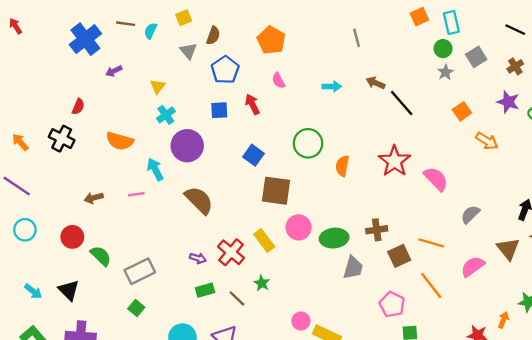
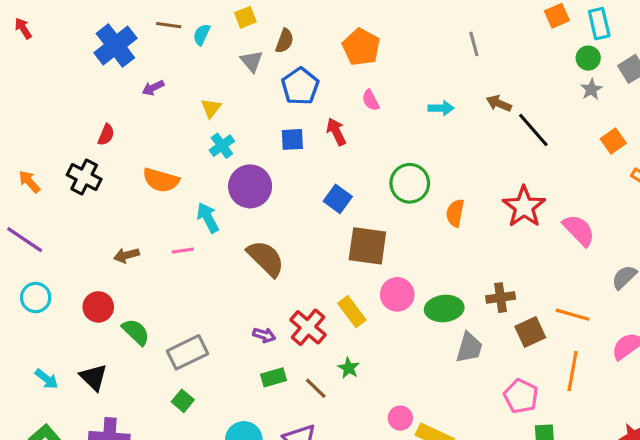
orange line: (431, 285) -> (573, 371), turned 48

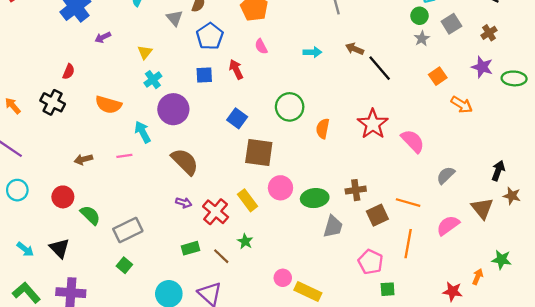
purple arrow: (264, 335) -> (184, 203), moved

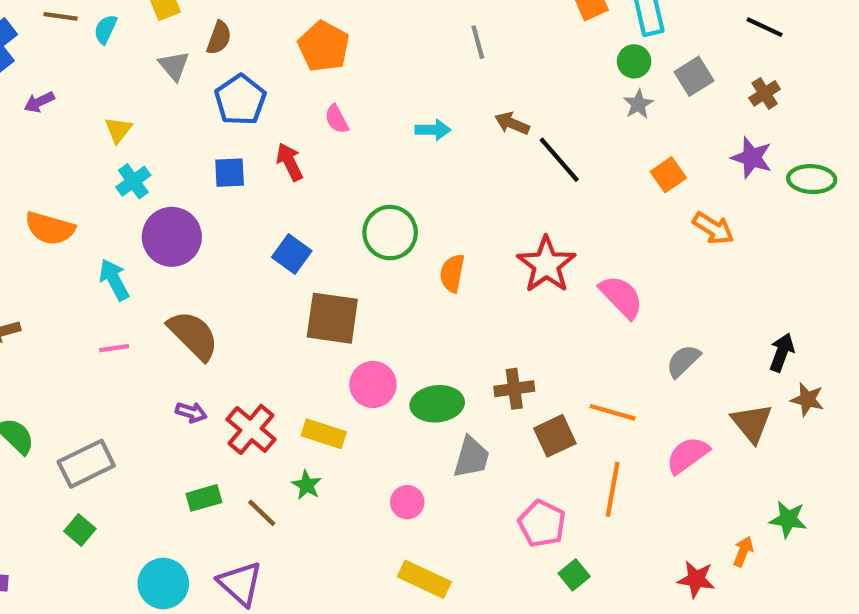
pink line: (124, 156) -> (114, 348), moved
yellow rectangle: (247, 200) -> (324, 434), moved, turned -35
pink circle: (283, 278) -> (407, 502), moved
green square: (388, 289) -> (574, 575), turned -35

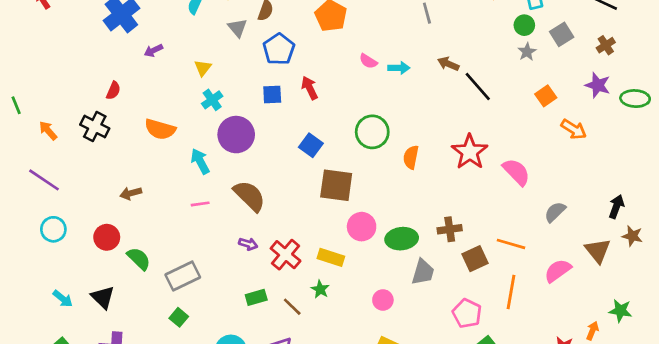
pink semicircle: (337, 119) -> (368, 61), moved, turned -30

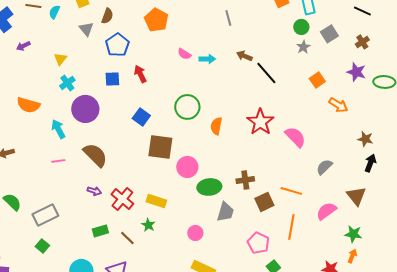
pink circle: (362, 227) -> (187, 167), moved
brown star: (632, 236) -> (365, 139), moved
green star: (620, 311) -> (353, 234), moved

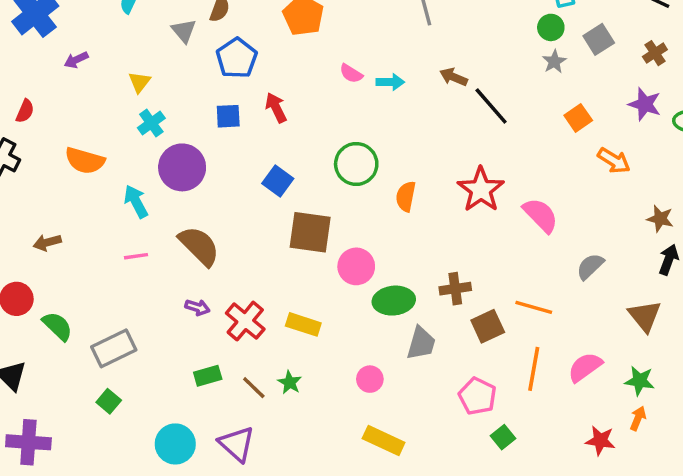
pink semicircle: (326, 211) -> (585, 367), moved
green star: (148, 225) -> (290, 383), moved

